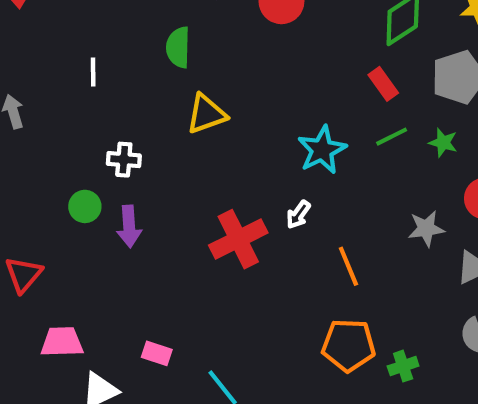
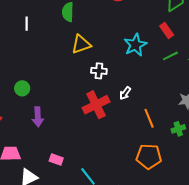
cyan star: (322, 150) -> (135, 45), moved
white cross: (124, 160) -> (99, 71), moved
purple arrow: (129, 226) -> (38, 117), moved
green cross: (403, 366) -> (178, 129), moved

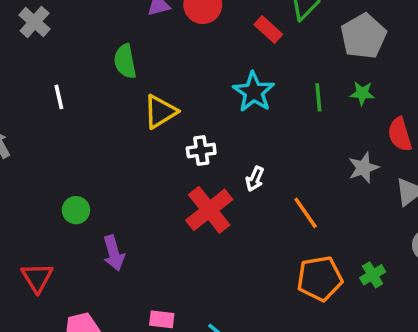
red rectangle: (167, 30) -> (268, 29), moved
green line: (170, 56) -> (318, 97), turned -56
green cross: (178, 129) -> (373, 275), moved

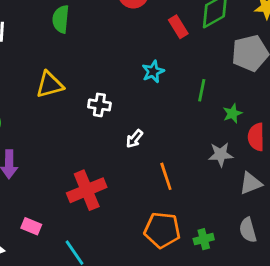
cyan star: (254, 92) -> (153, 72), size x0.7
green star: (362, 93) -> (232, 113), moved, turned 30
yellow triangle: (160, 112) -> (50, 85), moved
red cross: (209, 210) -> (87, 190), moved

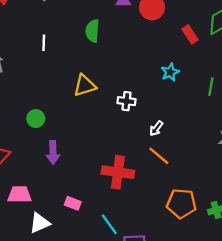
orange line: (166, 176) -> (159, 156), moved, turned -30
red cross: (87, 190) -> (118, 172), turned 32

